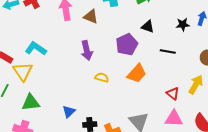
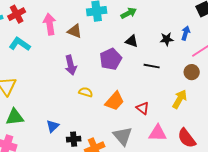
cyan L-shape: (36, 49) -> (20, 44), moved
orange trapezoid: (137, 74) -> (115, 101), moved
red triangle: (173, 94) -> (143, 108), moved

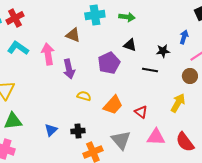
green arrow: (129, 13) -> (127, 17), turned 35
pink arrow: (50, 24) -> (48, 54), moved
black star: (167, 39) -> (163, 51), moved
black cross: (74, 139) -> (78, 131), moved

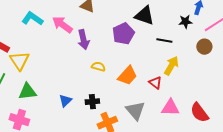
black triangle: (130, 45) -> (144, 16), size x1.5
black star: (163, 51) -> (185, 22), moved
pink arrow: (48, 54) -> (62, 25), turned -45
yellow arrow: (178, 103) -> (171, 66), moved

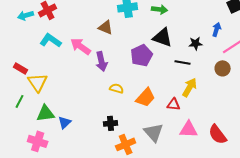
black star: (185, 22) -> (196, 43), moved
red triangle: (155, 83) -> (174, 104), turned -32
blue triangle: (65, 101) -> (65, 122), moved

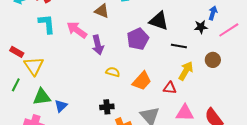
cyan L-shape: (51, 40) -> (47, 24), turned 50
black star: (196, 43) -> (201, 27), moved
brown circle: (223, 68) -> (213, 60), moved

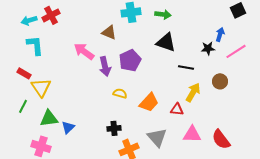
cyan L-shape: (47, 24) -> (35, 45), moved
purple pentagon: (138, 39) -> (130, 60), moved

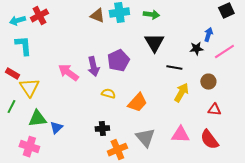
brown triangle: (109, 32) -> (97, 16), moved
black triangle: (166, 42) -> (154, 43), turned 40
pink arrow: (84, 51) -> (68, 73), moved
red triangle: (177, 109) -> (214, 110), moved

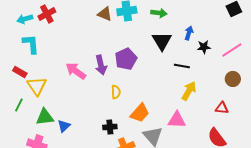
blue arrow: (208, 35) -> (189, 33), moved
brown circle: (208, 82) -> (233, 79), moved
yellow semicircle: (108, 94) -> (116, 92), turned 72
orange trapezoid: (137, 103) -> (140, 113), moved
pink triangle: (180, 135) -> (177, 120), moved

